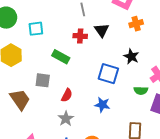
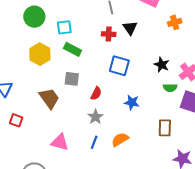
orange cross: (136, 24) -> (175, 22), moved
green rectangle: (61, 57) -> (72, 49), moved
black star: (131, 57) -> (162, 65), moved
blue square: (108, 74) -> (119, 66), moved

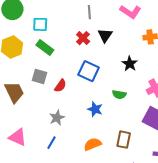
red cross: (109, 34) -> (83, 38), turned 32
black star: (162, 65) -> (130, 64), moved
green semicircle: (170, 88) -> (119, 95), moved
red semicircle: (96, 93) -> (60, 86), moved
orange semicircle: (120, 140) -> (93, 144), moved

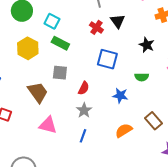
cyan square: (40, 24) -> (52, 21), turned 35
red semicircle: (60, 86) -> (84, 88), moved
pink triangle: (18, 137) -> (48, 125), moved
brown rectangle: (124, 140) -> (154, 121), turned -42

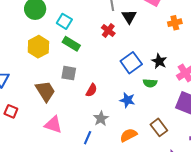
black triangle: (118, 21) -> (129, 17), moved
black star: (147, 45) -> (159, 61), moved
blue square: (107, 59) -> (131, 63), moved, turned 35
gray star: (84, 110) -> (101, 118), moved

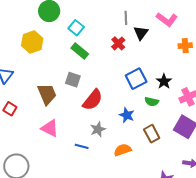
yellow hexagon: (38, 47) -> (32, 42), moved
red semicircle: (91, 90) -> (93, 100), size x1.6
brown rectangle: (159, 127) -> (152, 134), moved
blue line: (88, 138) -> (82, 146), turned 72

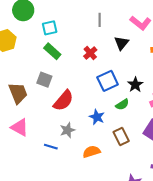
cyan square: (76, 28) -> (50, 28), turned 35
black triangle: (141, 33) -> (121, 43), moved
red cross: (118, 43) -> (90, 53), moved
green semicircle: (152, 102) -> (122, 104), turned -48

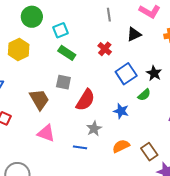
black triangle: (121, 43) -> (134, 34), turned 35
brown rectangle: (121, 137) -> (149, 152), moved

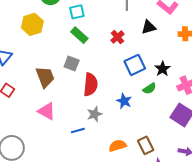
red semicircle: (85, 100) -> (91, 85), turned -35
orange semicircle: (121, 146) -> (117, 146), moved
blue line: (80, 147) -> (78, 131), turned -32

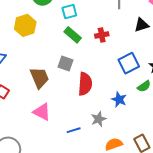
red cross: (117, 37) -> (102, 35), moved, turned 32
gray star: (95, 114) -> (99, 119), moved

